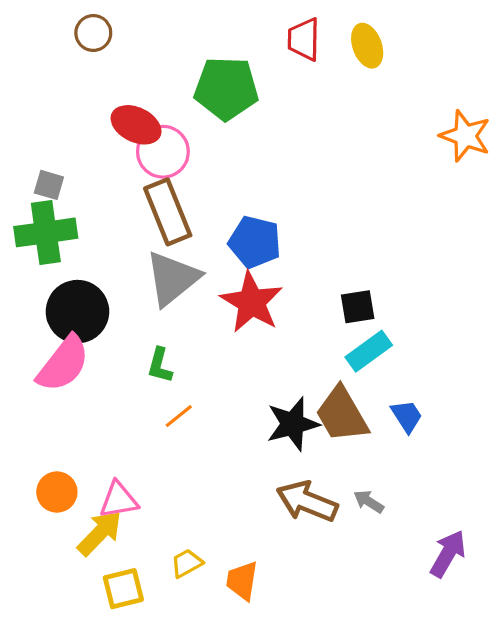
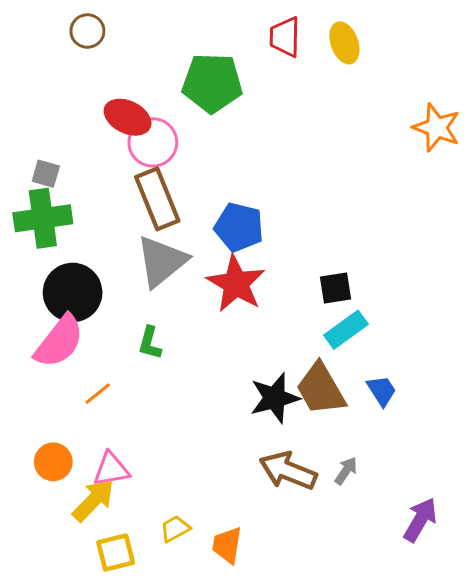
orange line: (179, 416) -> (98, 394), moved
gray arrow: (369, 502) -> (346, 471), turned 92

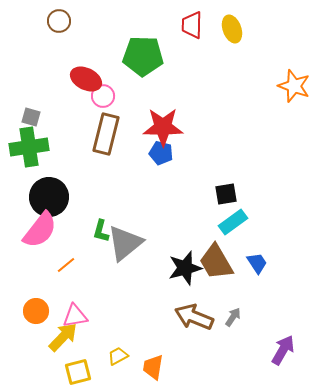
pink circle: (153, 142) -> (103, 96), size x0.7
brown rectangle: (157, 199) -> (106, 134), turned 36
blue pentagon: (239, 227) -> (161, 153), size x0.7
gray triangle: (162, 261) -> (125, 243), moved
red star: (236, 284) -> (163, 127), moved, turned -30

